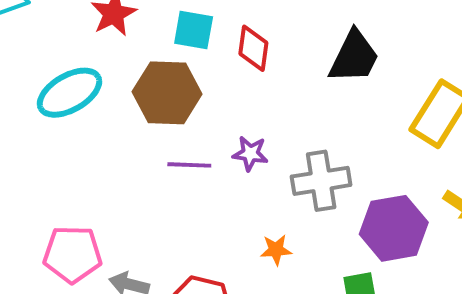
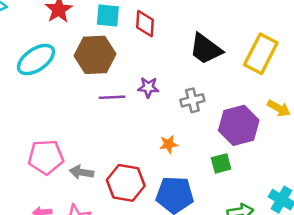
black trapezoid: (354, 57) -> (206, 49), moved, turned 105
gray cross: (321, 181) -> (192, 100), size x0.7

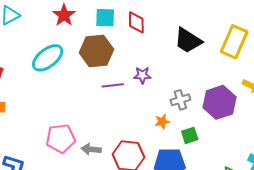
gray cross: (192, 100) -> (180, 100), moved
green square: (221, 163) -> (190, 135), moved

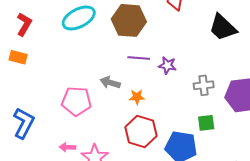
purple star: (142, 75) -> (167, 65), moved
orange star: (162, 122) -> (137, 97), moved
gray arrow: (91, 149) -> (110, 83), moved

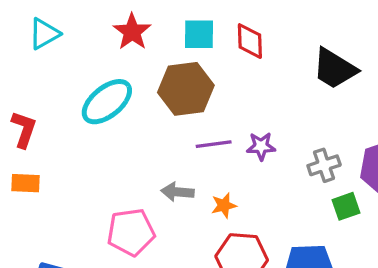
green square: (206, 123) -> (346, 206), moved

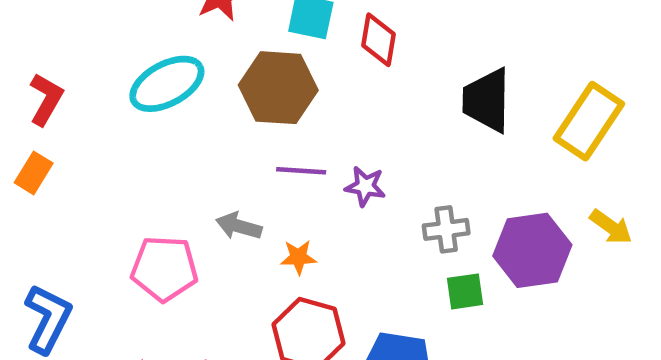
black trapezoid: (335, 69) -> (487, 100), turned 48
orange rectangle: (25, 183) -> (34, 173), turned -72

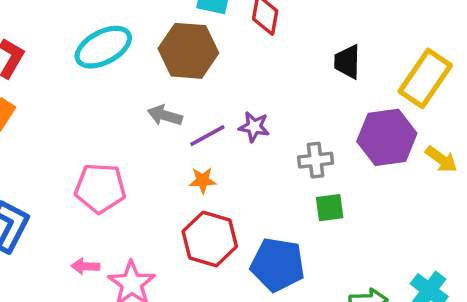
black trapezoid: (487, 100) -> (347, 62), size x0.7
purple line: (301, 171) -> (207, 136), moved, turned -33
gray arrow: (239, 226) -> (165, 115), moved
purple hexagon: (532, 250) -> (387, 137), moved

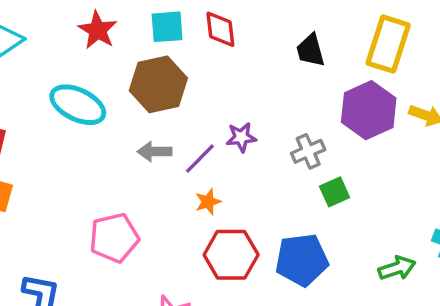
cyan ellipse: (103, 47) -> (78, 105), turned 70

